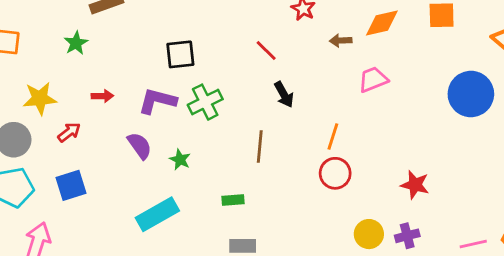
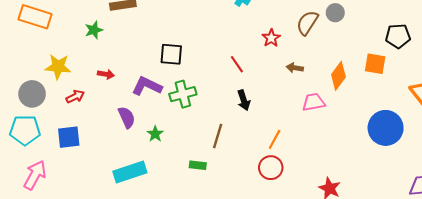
orange diamond: (382, 23) -> (338, 76), moved, turned -52
green rectangle: (233, 200) -> (198, 165), moved

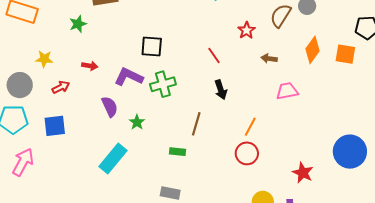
yellow star: (58, 67) -> (44, 59), size x0.7
orange diamond: (338, 76) -> (313, 50), moved
blue circle: (386, 128) -> (350, 152), moved
cyan rectangle: (130, 172) -> (113, 159), turned -32

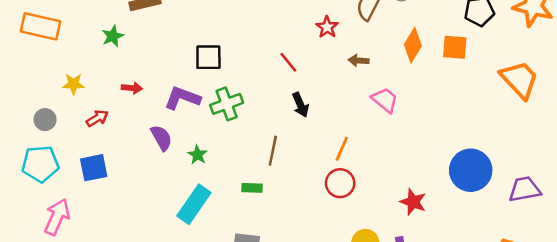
gray circle: (20, 85) -> (45, 120), size x0.7
pink trapezoid: (287, 91) -> (385, 100), turned 55
cyan rectangle: (113, 159) -> (194, 204), moved

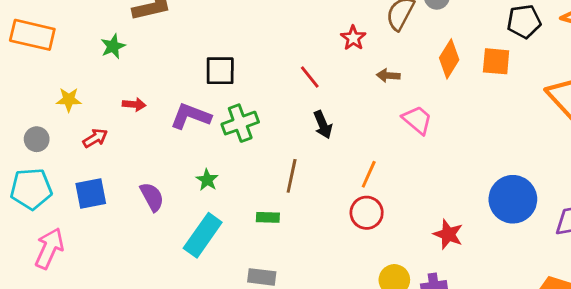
purple semicircle: (161, 138) -> (152, 197), moved

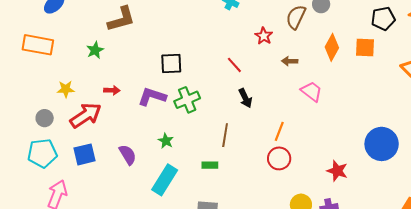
red arrow: (95, 138) -> (86, 115), size x1.8

